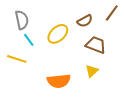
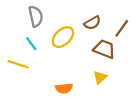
brown line: (112, 13) -> (122, 28), moved
gray semicircle: (22, 20) -> (36, 16), moved
orange semicircle: (59, 81) -> (64, 88), size x0.7

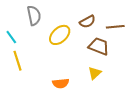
brown line: (122, 28) -> (115, 27), turned 48
cyan line: (31, 44) -> (11, 37), moved
yellow line: (18, 64) -> (17, 61), turned 54

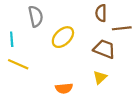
brown semicircle: (87, 22) -> (101, 13), moved, turned 119
cyan line: (11, 37) -> (12, 39), turned 32
yellow line: (17, 61) -> (18, 64), turned -48

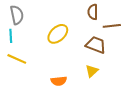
gray semicircle: (36, 16) -> (17, 15), moved

